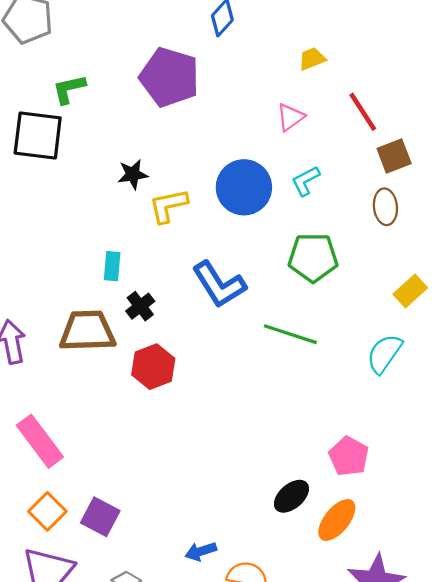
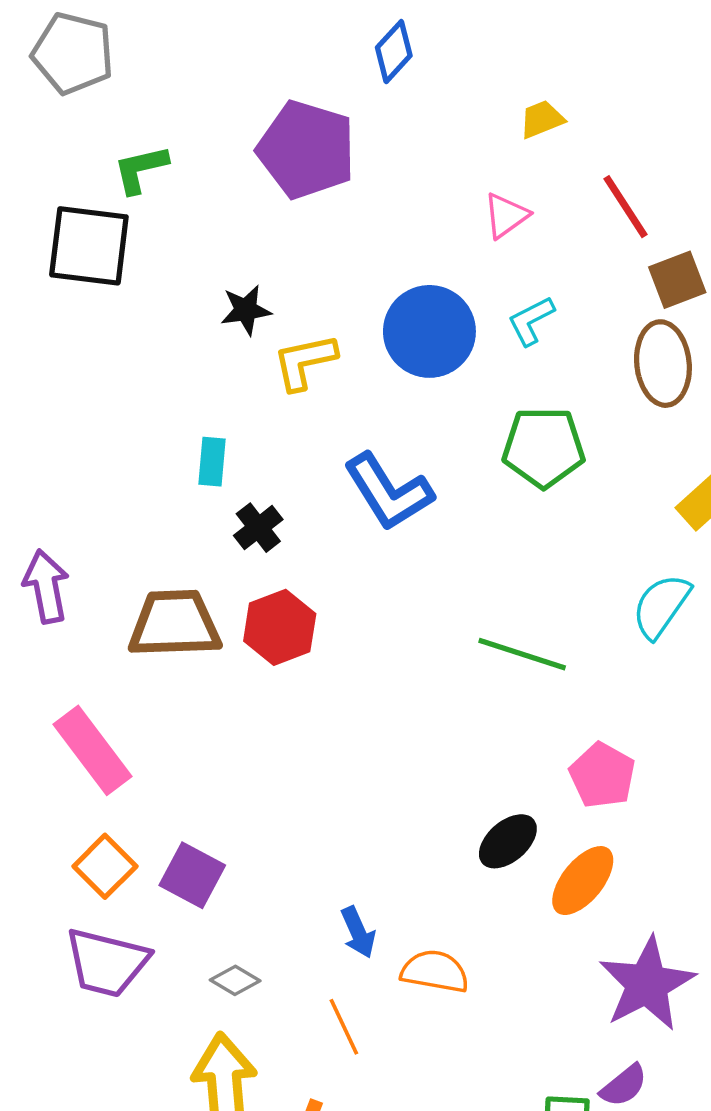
brown ellipse: (385, 207) -> (663, 364), size x1.4
brown trapezoid: (87, 331) -> (174, 624), moved
green line: (290, 334) -> (522, 654), moved
blue arrow: (201, 551) -> (358, 932), turned -96

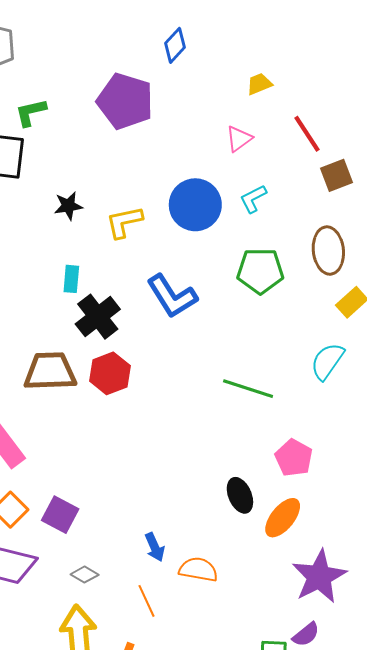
black star: (246, 310) -> (68, 206), moved
brown ellipse: (663, 364) -> (328, 251), moved
black cross: (258, 528) -> (98, 317), size x1.6
black ellipse: (508, 841) -> (240, 495), turned -72

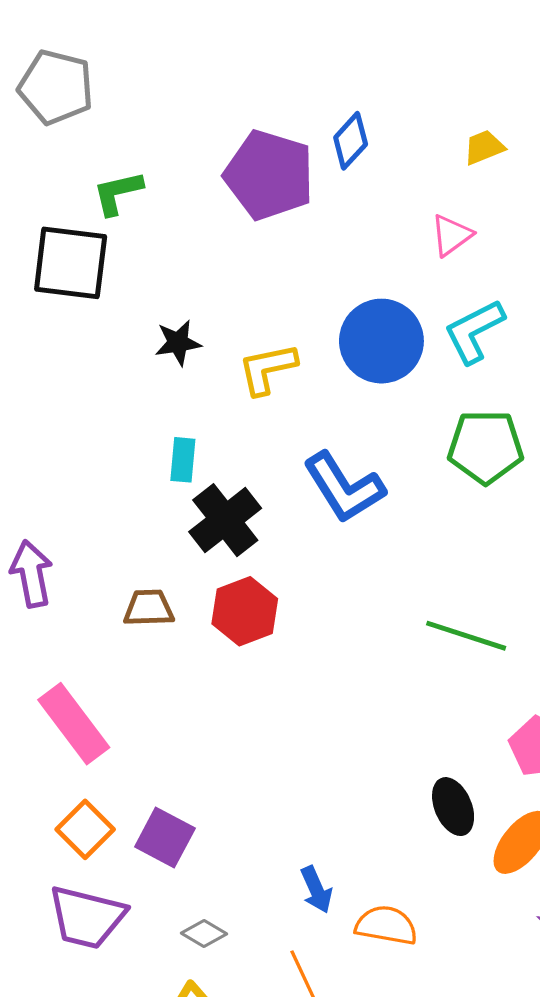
blue diamond: (175, 45) -> (351, 141), moved
cyan L-shape: (253, 199) -> (474, 331), size x1.4
brown trapezoid: (50, 371) -> (149, 608), size x0.6

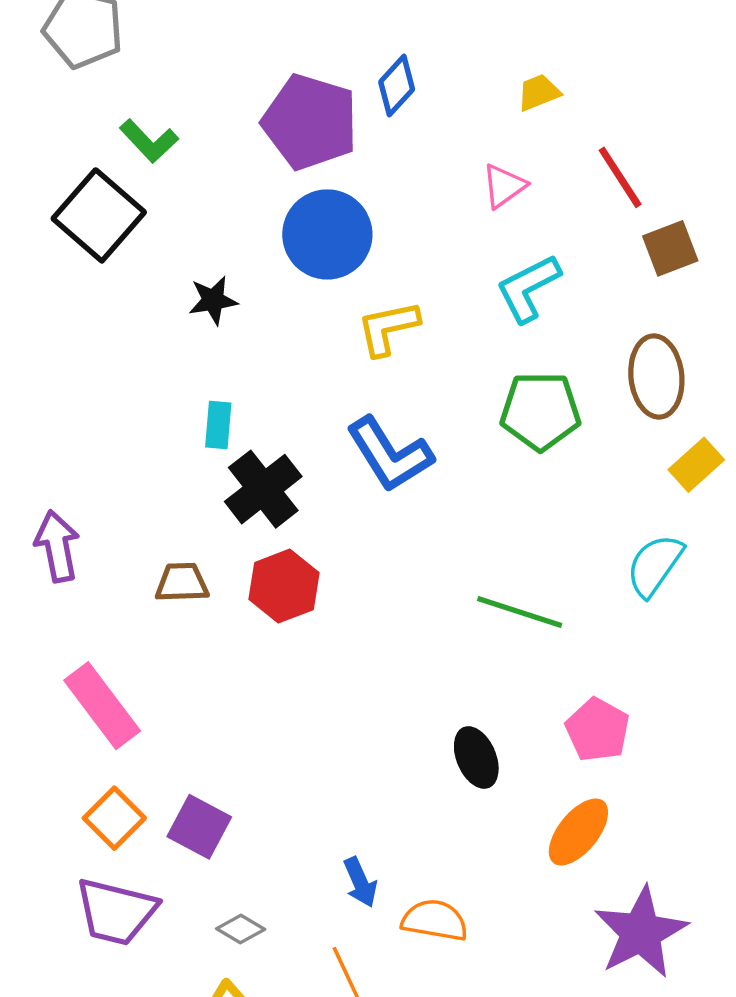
green L-shape: (118, 193) -> (149, 141), turned -120
black square: (71, 263) -> (99, 215), turned 34
blue circle: (381, 341) -> (327, 234), moved
yellow L-shape: (267, 369) -> (388, 328), moved
black ellipse: (453, 807) -> (476, 758), moved

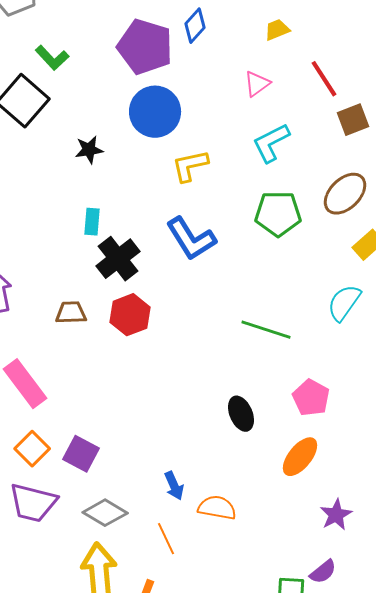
brown ellipse: (656, 376) -> (345, 194), turned 51
gray diamond: (241, 929) -> (105, 513), size x1.6
purple star: (641, 932) -> (336, 515), size x0.6

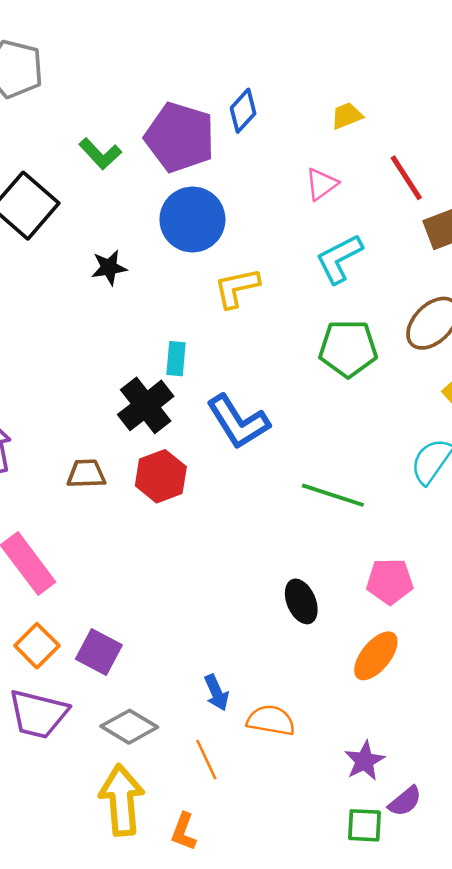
green L-shape: (52, 58) -> (100, 154), moved
cyan rectangle: (92, 222) -> (176, 359), moved
blue L-shape: (191, 239) -> (238, 422), moved
pink pentagon: (311, 398) -> (390, 581), turned -30
purple star: (336, 515) -> (364, 761), moved

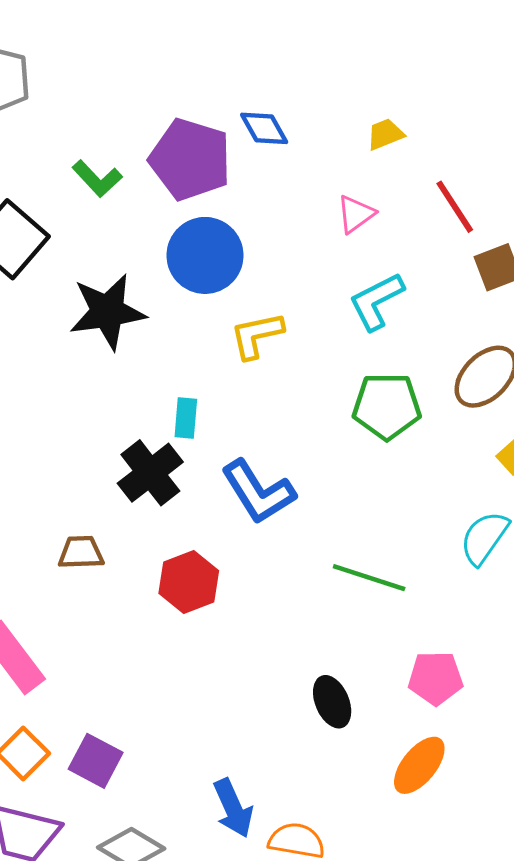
blue diamond: (243, 111) -> (264, 128), turned -72
black star: (109, 268) -> (107, 312), size x1.8
red hexagon: (161, 476) -> (189, 582), moved
blue arrow: (217, 693) -> (233, 808), size x1.4

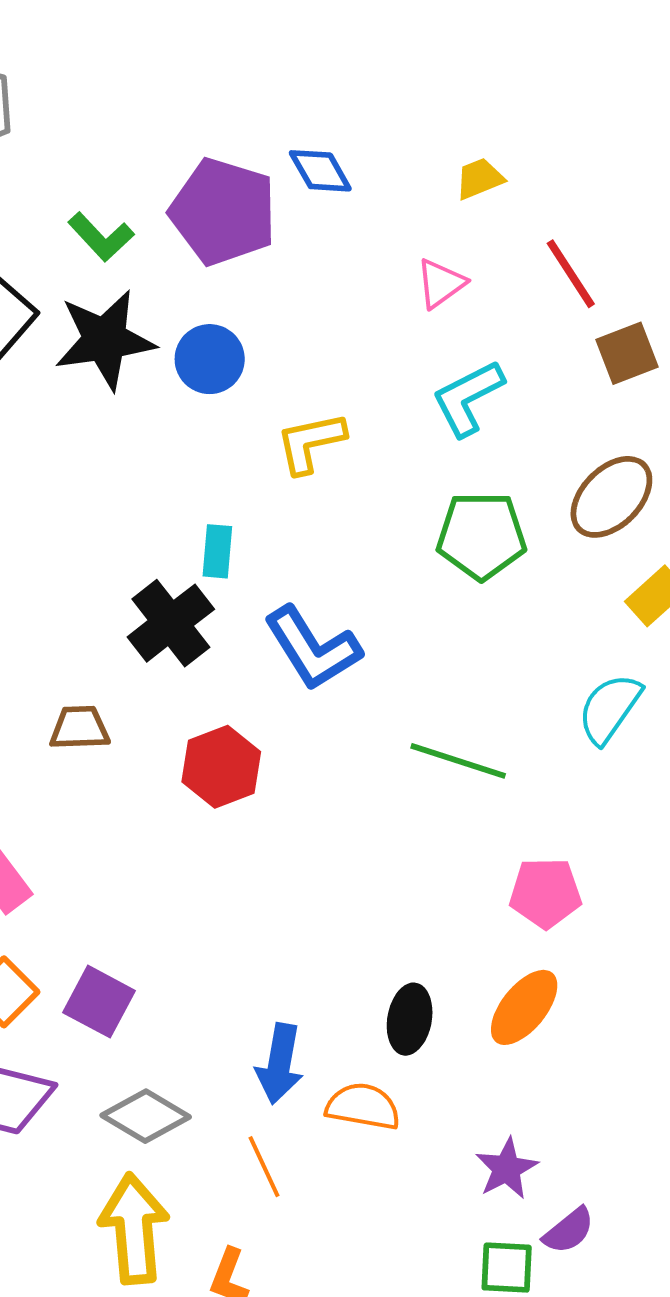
blue circle: (205, 255) -> (210, 359), moved, size x0.7
black star: (107, 312) -> (105, 340), moved
black ellipse: (332, 702) -> (410, 1019), moved, turned 33
blue arrow: (233, 808) -> (280, 1064), turned 34

